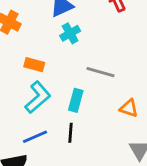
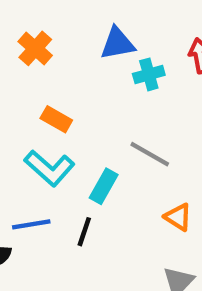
cyan cross: (70, 33) -> (149, 74), moved
cyan L-shape: (38, 97) -> (49, 168), turned 68

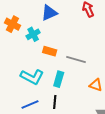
cyan cross: (149, 74) -> (33, 34), moved
orange rectangle: (56, 119) -> (50, 51), moved

